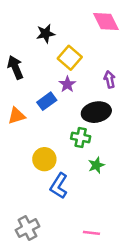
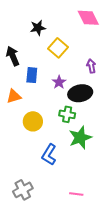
purple star: (67, 84) -> (59, 82), moved
blue rectangle: (47, 101) -> (32, 75), moved, turned -49
yellow circle: (44, 159) -> (33, 121), moved
green star: (96, 165) -> (80, 138), size x1.6

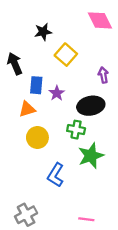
purple star: (59, 82) -> (57, 93), moved
orange triangle: (14, 96) -> (27, 109), moved

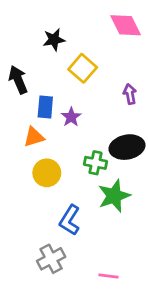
black ellipse: (91, 106) -> (127, 147), moved
gray cross: (26, 215) -> (51, 259), moved

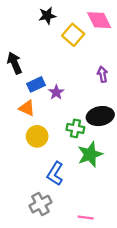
black star: (54, 40) -> (47, 16), moved
yellow square: (83, 68) -> (73, 35), moved
blue rectangle: (45, 107) -> (36, 84), turned 60
orange triangle: (34, 137) -> (27, 108), turned 42

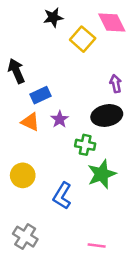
purple star: (56, 92) -> (60, 119), moved
black ellipse: (100, 116) -> (107, 115), moved
yellow circle: (37, 136) -> (23, 175), moved
gray cross: (40, 204) -> (25, 237), moved, turned -30

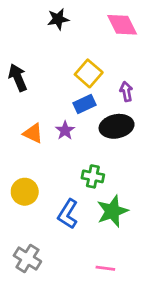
yellow square: (83, 39) -> (89, 73), moved
blue rectangle: (41, 95) -> (85, 104), moved
green cross: (85, 145) -> (93, 176), moved
green star: (102, 174) -> (112, 211), moved

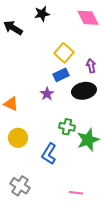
black arrow: (18, 78) -> (13, 28), moved, turned -36
orange triangle: (33, 133) -> (11, 104), moved
green star: (112, 211) -> (88, 140), moved

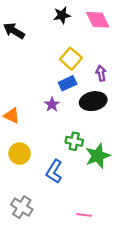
black star: (42, 14) -> (62, 15), moved

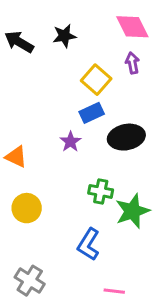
black star: (62, 15) -> (64, 36), moved
purple arrow: (101, 73) -> (132, 63), moved
blue L-shape: (54, 171) -> (89, 244), moved

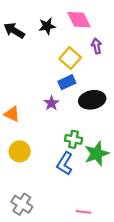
pink diamond: (132, 27) -> (79, 20), moved
blue L-shape: (89, 244) -> (65, 164), moved

